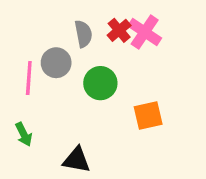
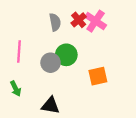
gray circle: (56, 63) -> (51, 63), moved

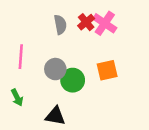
green circle: (66, 55) -> (73, 80), moved
orange square: (98, 76) -> (107, 70), moved

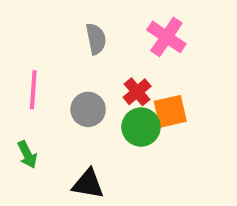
red cross: (86, 22) -> (137, 92), moved
green circle: (73, 80) -> (141, 127), moved

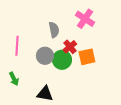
gray semicircle: (96, 39) -> (54, 30), moved
green circle: (141, 127) -> (62, 60), moved

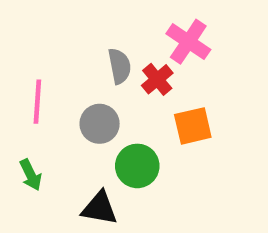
red cross: (70, 47) -> (157, 79), moved
green circle: (62, 60) -> (137, 166), moved

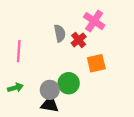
gray circle: (100, 124) -> (50, 90), moved
green arrow: (31, 175) -> (15, 88), turned -80

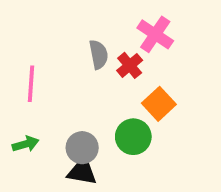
orange square: (96, 63) -> (159, 104), turned -30
green circle: (69, 83) -> (133, 137), moved

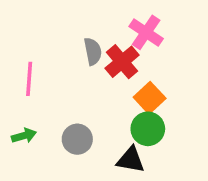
red cross: (130, 65) -> (122, 62), size x1.4
green circle: (133, 137) -> (148, 129), moved
black triangle: (82, 171) -> (131, 160), moved

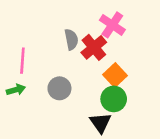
green arrow: (24, 136) -> (16, 90), moved
gray circle: (77, 139) -> (59, 88), moved
black triangle: (131, 160) -> (100, 123), turned 45

